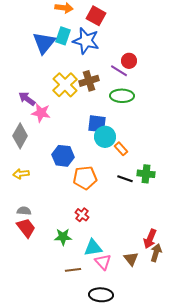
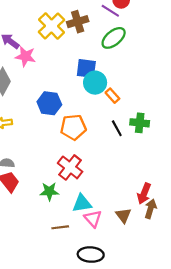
green ellipse: (122, 96) -> (114, 38), turned -40
black line: (125, 179) -> (117, 128), turned 42
red cross: (82, 215) -> (70, 167), size x1.6

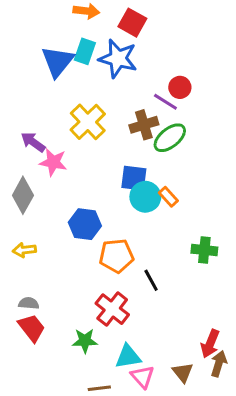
brown cross: (78, 22) -> (144, 125), moved
orange rectangle: (112, 96) -> (168, 197), moved
black line: (117, 128) -> (151, 280), moved

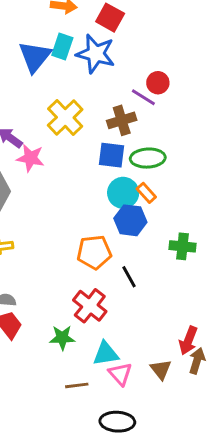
green ellipse: (170, 138) -> (148, 158), moved, turned 36
blue square: (134, 178) -> (112, 155), moved
blue hexagon: (85, 224) -> (130, 220), moved

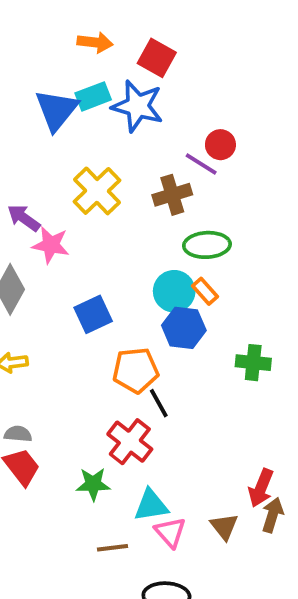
cyan rectangle: (62, 47) -> (93, 96), turned 50
blue square: (112, 155) -> (93, 314), moved, turned -32
black line: (129, 277) -> (159, 403), moved

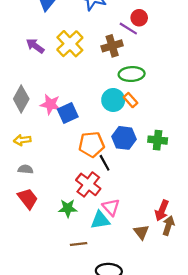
purple arrow: (24, 218) -> (35, 46), moved
pink star: (51, 245) -> (50, 104), moved
blue hexagon: (184, 328) -> (124, 138), moved
gray semicircle: (18, 434) -> (25, 169), moved
pink triangle: (170, 532) -> (111, 207), moved

